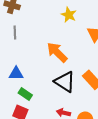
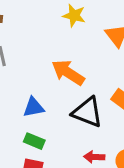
blue triangle: (16, 74) -> (34, 107), moved

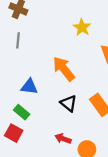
black triangle: (87, 112) -> (69, 103), size x0.7

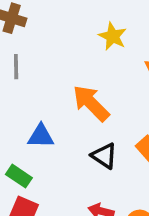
green rectangle: (22, 112) -> (19, 176), moved

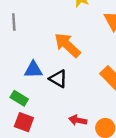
black triangle: (104, 156) -> (58, 79), moved

